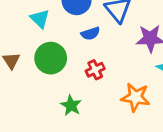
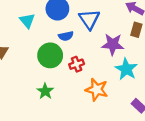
green circle: (51, 58) -> (50, 55), moved
red cross: (95, 70) -> (77, 64), moved

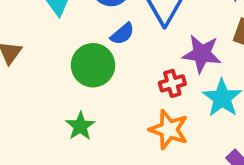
blue semicircle: (66, 36) -> (122, 34), turned -32
red cross: (77, 64) -> (172, 83), moved

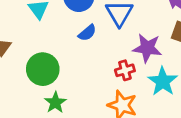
green circle: (93, 65) -> (43, 69), moved

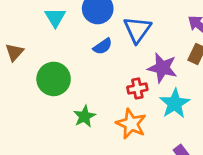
green star: (55, 103) -> (84, 116), moved

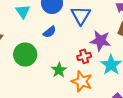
blue semicircle: (103, 46) -> (50, 32), moved
green star: (84, 116) -> (59, 70), moved

